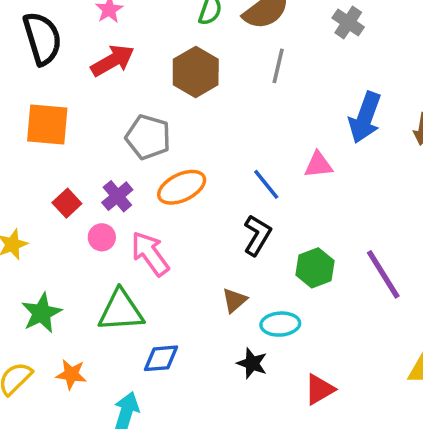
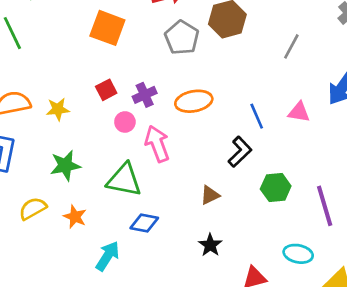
gray line: (278, 66) -> (291, 46), moved
gray pentagon: (148, 137) -> (182, 38), moved
cyan ellipse: (280, 324) -> (298, 254), moved

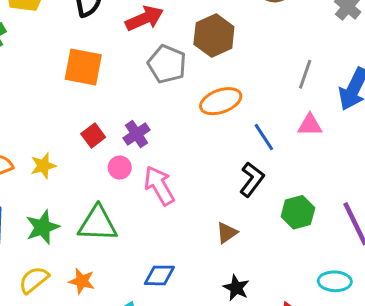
gray line: (291, 46) -> (305, 74), moved
orange ellipse: (194, 101) -> (221, 101), moved
green star: (65, 166) -> (42, 227), moved
green triangle: (124, 180) -> (98, 224), moved

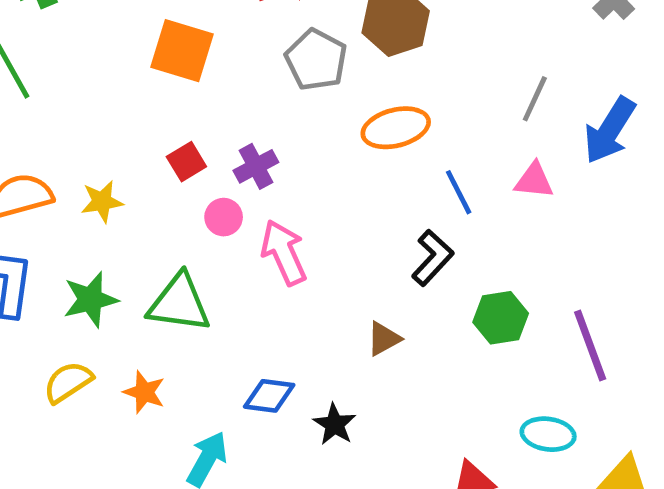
black star: (236, 288) -> (335, 424), moved

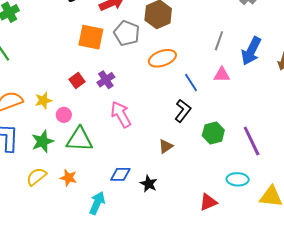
orange square: (182, 51) -> (91, 37), moved
pink circle: (224, 217) -> (64, 115), moved

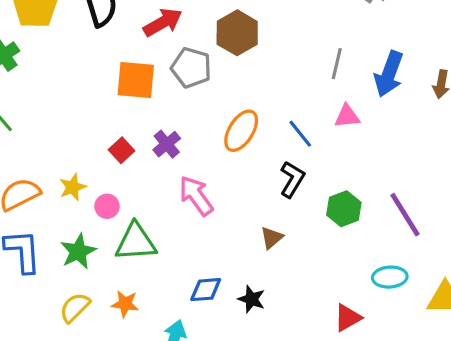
orange ellipse: (162, 58) -> (241, 131), moved, turned -32

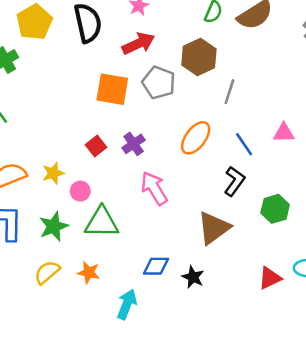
gray line: (337, 64) -> (229, 92), moved
brown triangle: (272, 238) -> (214, 228), size x1.8
red triangle: (348, 318) -> (270, 278), moved

